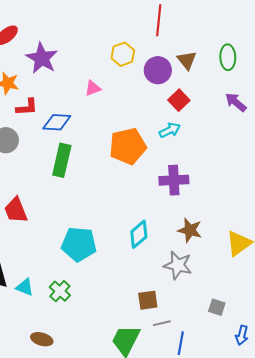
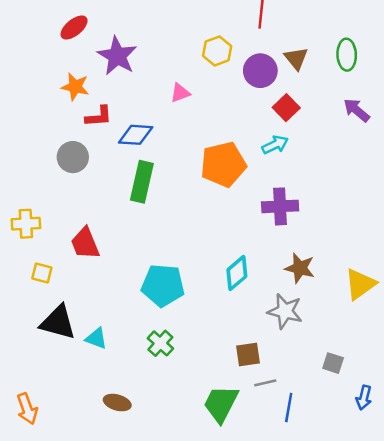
green cross: (60, 291) -> (160, 343), moved

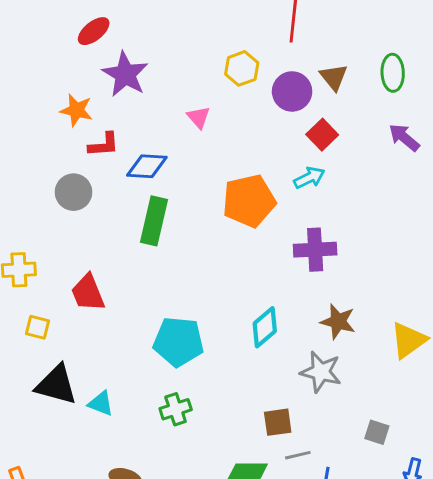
red ellipse: (74, 27) -> (94, 31), moved
pink triangle: (180, 93) -> (199, 117), turned -50
green cross: (160, 343) -> (176, 409), turned 30

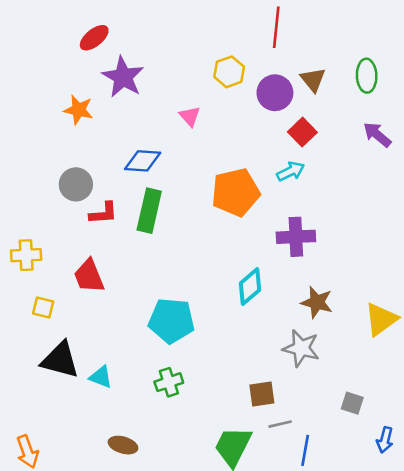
red L-shape: (104, 145) -> (103, 213), moved
cyan diamond: (265, 327) -> (250, 287), moved

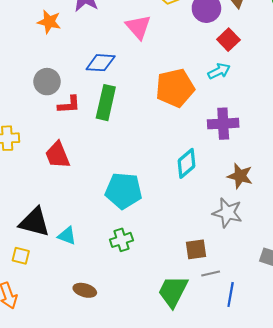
pink triangle: (190, 116) -> (138, 27), size x1.5
yellow square: (43, 308) -> (21, 256), moved

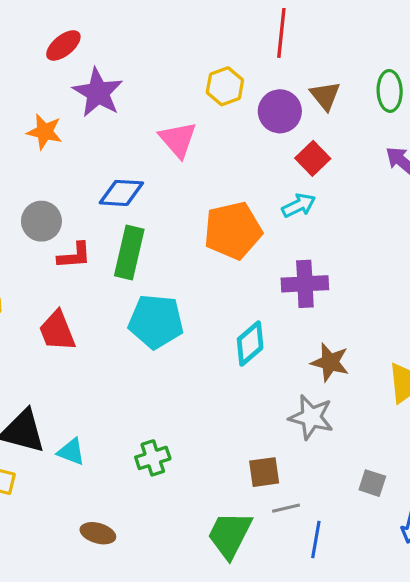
cyan pentagon: (124, 191) -> (156, 322), moved

